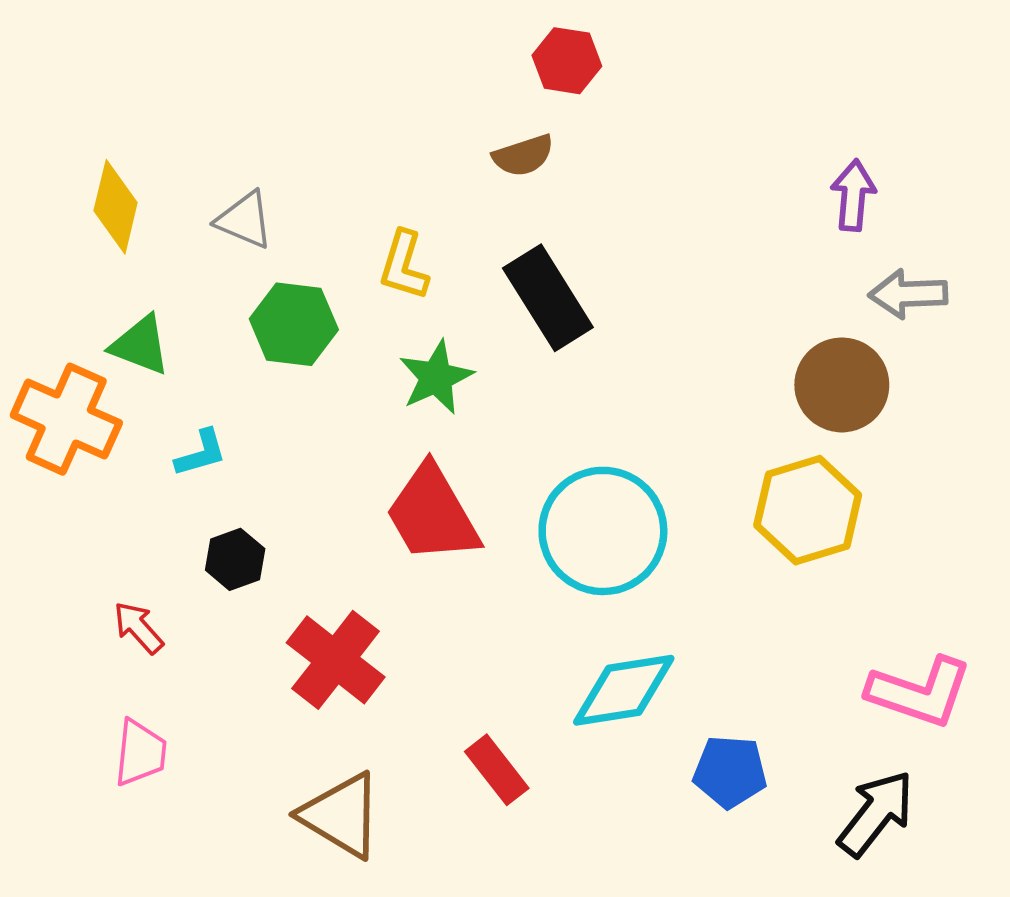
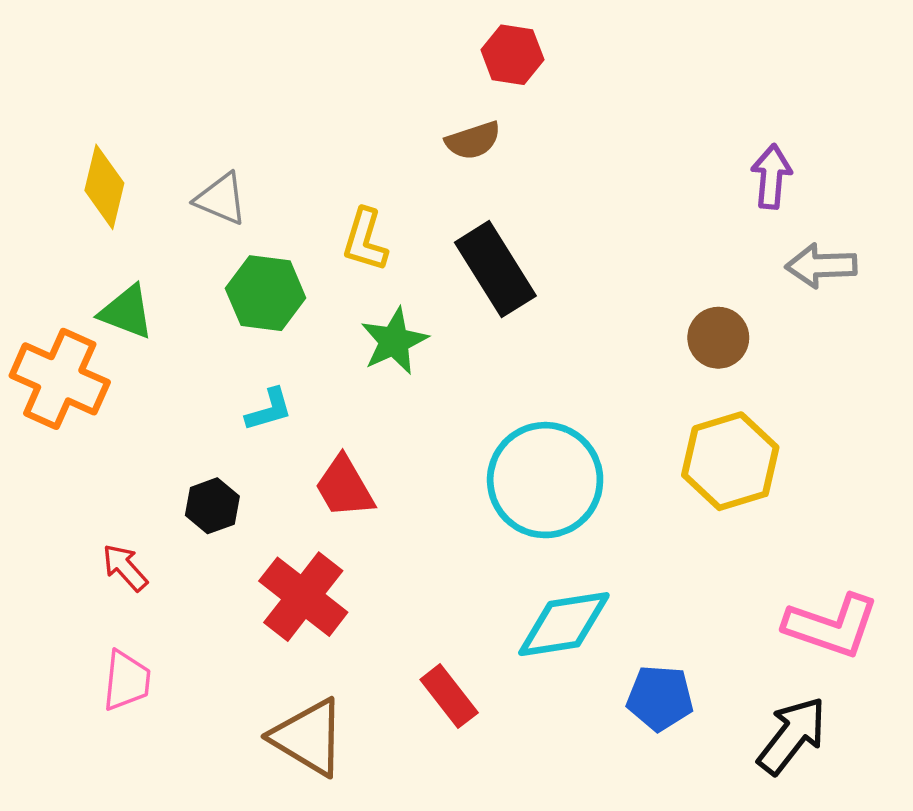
brown circle: (842, 385) -> (718, 338), moved, size x0.7
cyan L-shape: (201, 453) -> (269, 410), moved
red trapezoid: (432, 514) -> (344, 487), moved, size x0.7

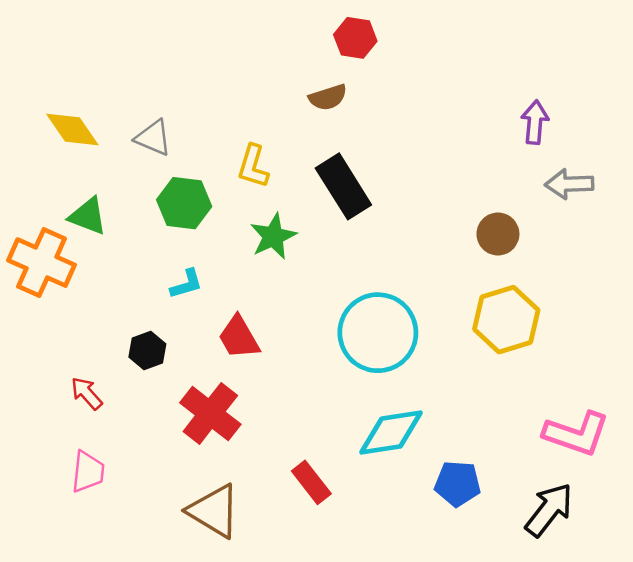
yellow diamond: (104, 187) -> (72, 129), turned -48

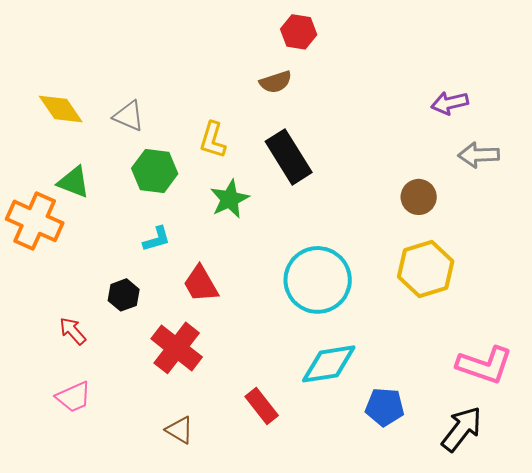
purple arrow: (535, 122) -> (450, 103), turned -108
pink trapezoid: (88, 472) -> (74, 397), turned 60
brown triangle: (214, 511) -> (180, 430), size x0.6

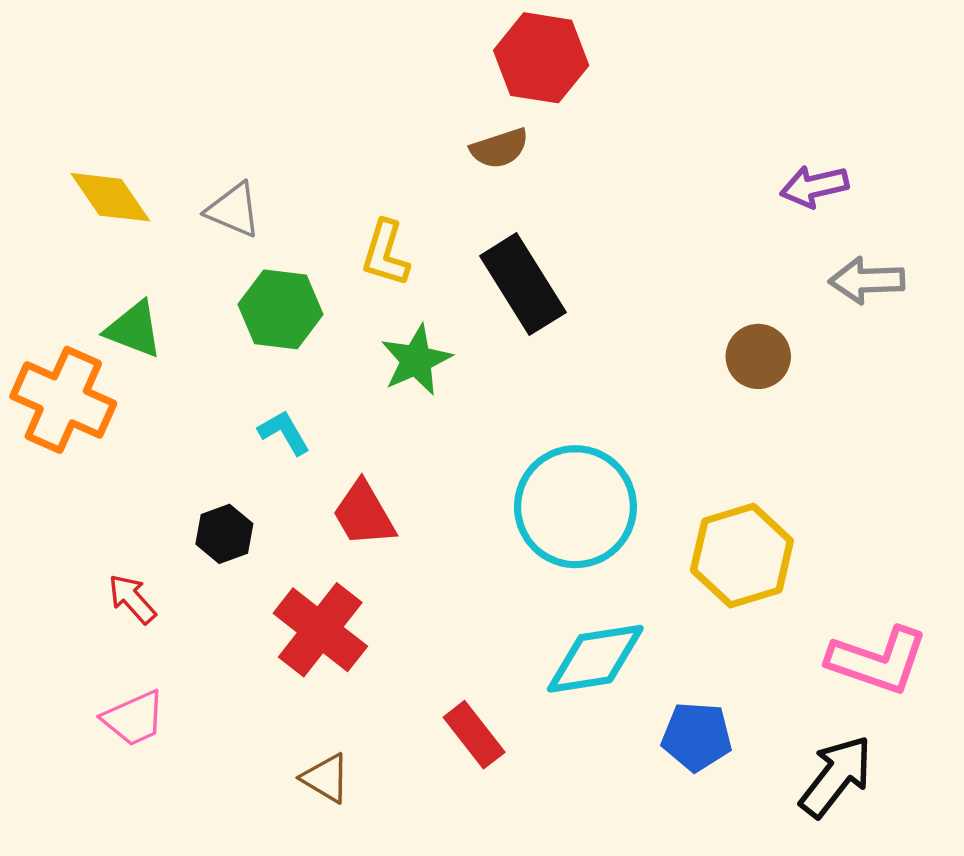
red hexagon: (299, 32) -> (541, 58), size x1.4
cyan L-shape: (157, 239) -> (284, 432), turned -104
yellow hexagon: (426, 269) -> (742, 556), moved

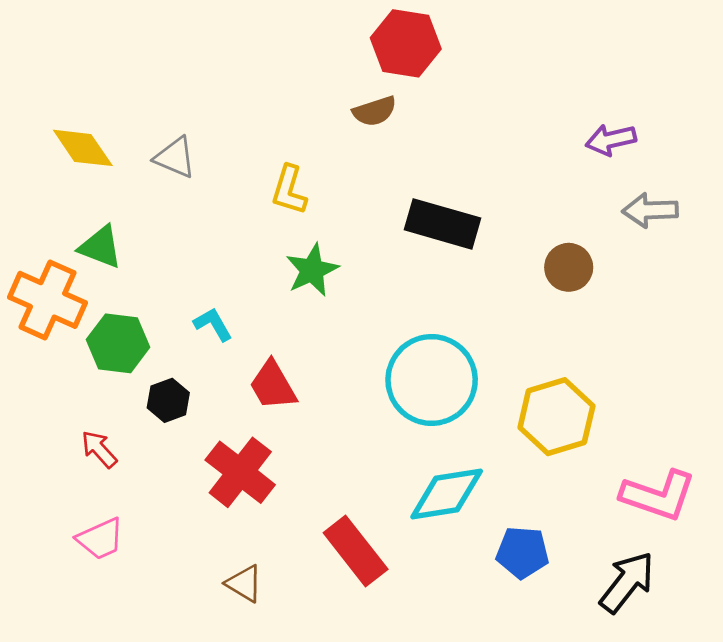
black rectangle: (523, 284) -> (442, 224), moved, turned -42
green hexagon: (280, 309) -> (118, 343), moved
red rectangle: (474, 735) -> (356, 551), size x1.4

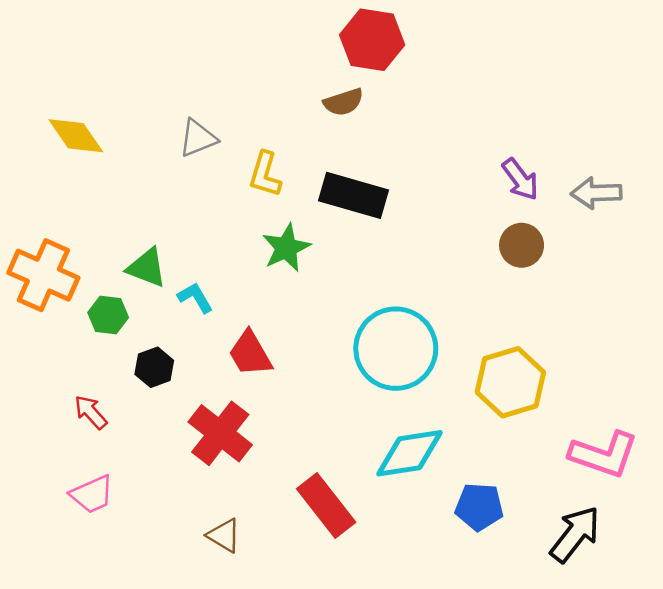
purple arrow: (611, 140) -> (520, 179), moved, turned -114
gray triangle: (175, 157) -> (198, 138), moved, turned -45
black rectangle: (442, 224) -> (353, 195), moved
green triangle: (100, 247) -> (147, 268), moved
green hexagon: (118, 343) -> (108, 315), size x0.7

